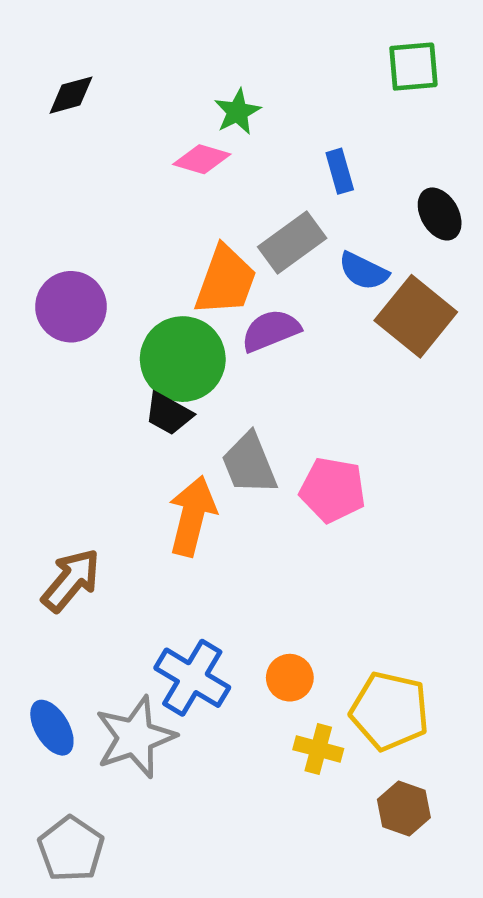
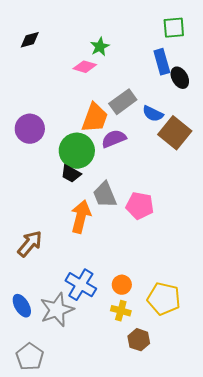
blue rectangle: (340, 171) -> (162, 62), moved, size x1.4
black ellipse: (440, 214) -> (180, 78), moved
yellow cross: (318, 749) -> (121, 311), moved
brown hexagon: (404, 808) -> (139, 340), moved

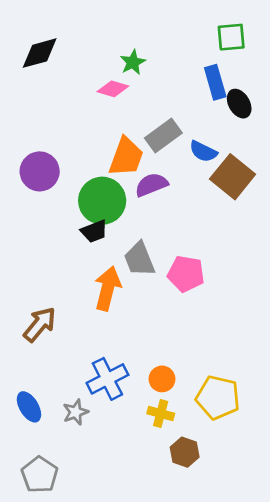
black diamond: (30, 40) -> (40, 53), size x1.4
black trapezoid: (71, 174) -> (94, 231), turned -50
blue cross: (81, 285) -> (107, 379), turned 32
gray star: (57, 310) -> (76, 412), size x0.6

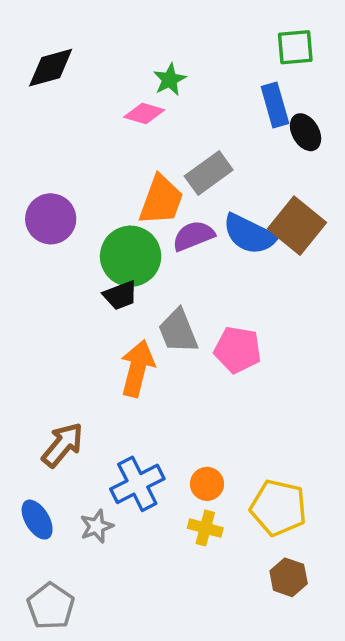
blue semicircle: (203, 151) -> (249, 234), moved, size x1.5
brown arrow: (40, 324) -> (63, 445), moved
brown hexagon: (185, 452) -> (289, 577), moved

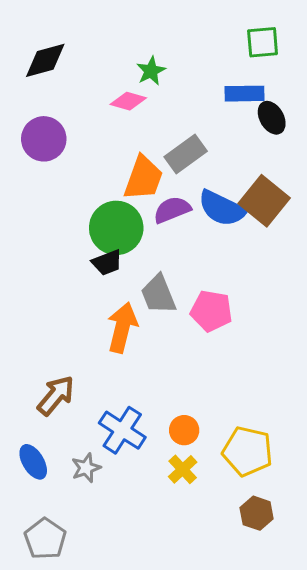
blue rectangle: (275, 105) -> (245, 94), turned -75
purple circle: (51, 219) -> (44, 139), moved
blue cross: (137, 484) -> (122, 430), turned -30
yellow cross: (205, 528) -> (183, 469), turned 32

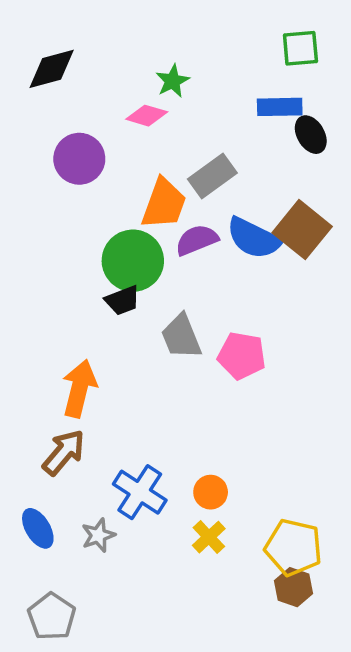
purple circle: (44, 139) -> (79, 159), moved
orange arrow: (122, 328) -> (79, 388), moved
yellow pentagon: (248, 451) -> (293, 547), moved

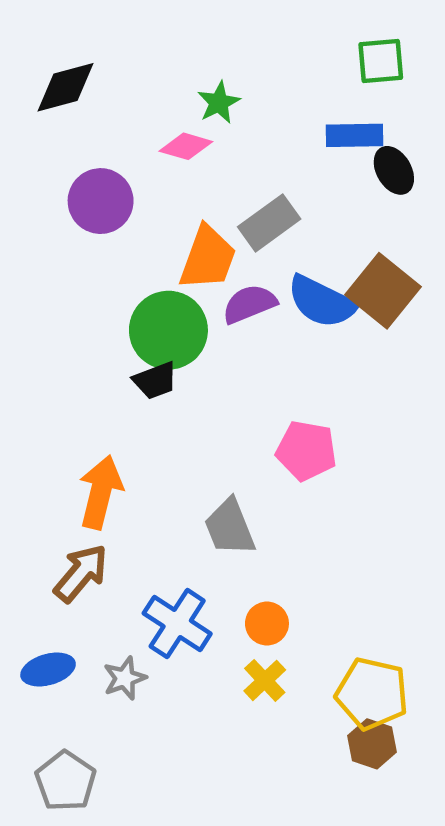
gray trapezoid: (181, 337) -> (230, 527), moved
blue ellipse: (38, 528) -> (48, 669), turned -75

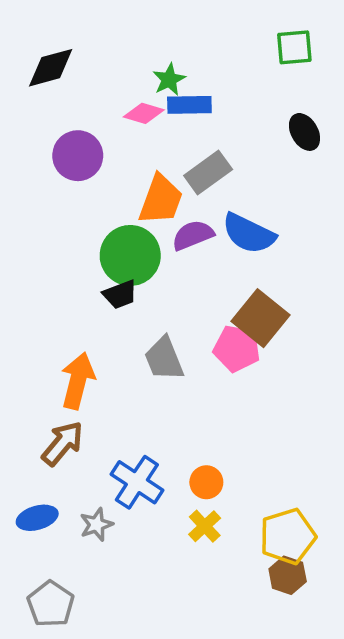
blue rectangle: (354, 135) -> (189, 105), moved
brown square: (383, 291) -> (260, 318), moved
gray trapezoid: (230, 527) -> (164, 359), moved
yellow pentagon: (372, 694) -> (288, 536), turned -30

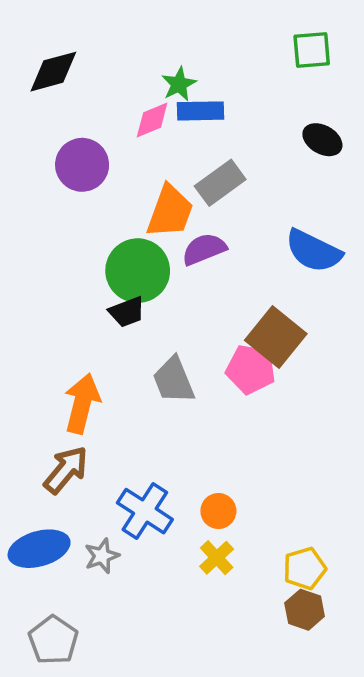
pink diamond: (144, 113) -> (152, 120), turned -39
black ellipse: (304, 132) -> (322, 140), turned -30
blue semicircle: (249, 233) -> (313, 251), moved
blue ellipse: (37, 518) -> (39, 549), size x1.4
yellow pentagon: (288, 536) -> (305, 568), size x0.7

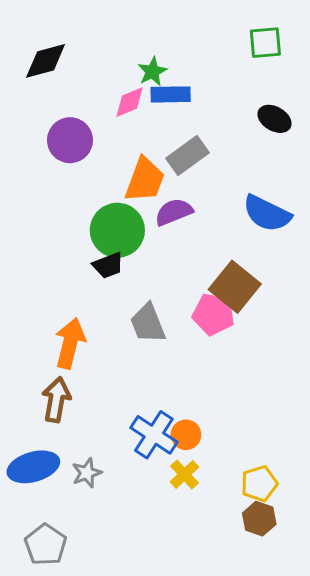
brown arrow: (66, 470) -> (56, 400), turned -30
blue cross: (145, 511) -> (154, 435), moved

